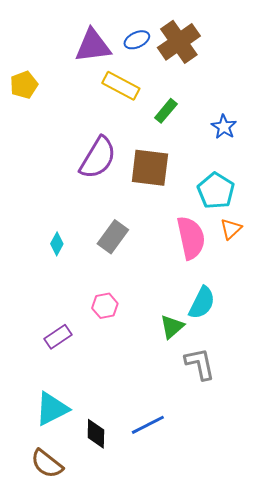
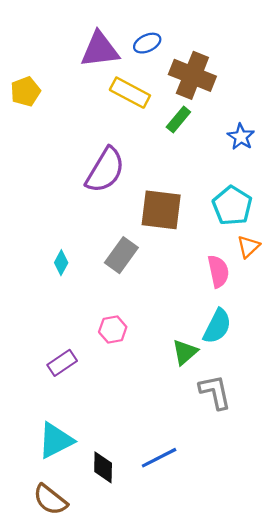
brown cross: (179, 42) -> (192, 75), moved, turned -33
brown square: (150, 168) -> (161, 210), moved
pink semicircle: (191, 238) -> (218, 271), moved, size x0.7

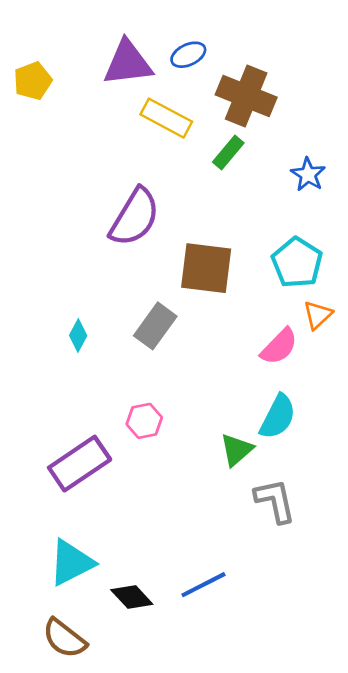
yellow pentagon: (26, 92) -> (33, 81), moved
pink semicircle: (218, 271) -> (279, 347), turned 56
purple rectangle: (62, 363) -> (80, 464), size x1.6
black diamond: (103, 467) -> (132, 597), turned -44

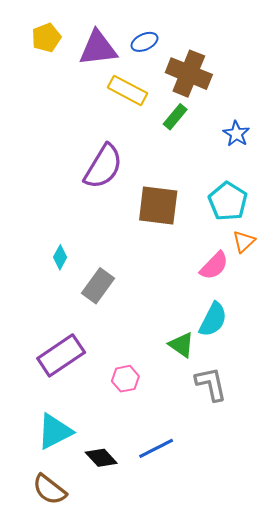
yellow pentagon: (33, 81) -> (46, 38), moved
gray rectangle: (155, 326) -> (98, 286), moved
pink hexagon: (144, 421) -> (125, 379), moved
green triangle: (236, 450) -> (181, 345), turned -44

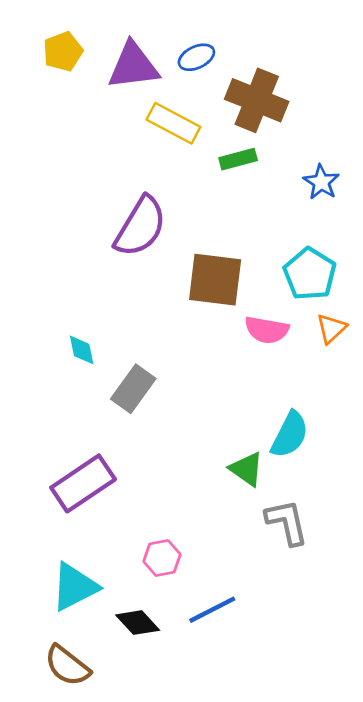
green rectangle: (175, 117) -> (238, 159), turned 35
cyan diamond: (60, 257) -> (82, 350), turned -40
pink semicircle: (214, 266) -> (267, 330), moved, turned 56
pink hexagon: (125, 379) -> (162, 558), moved

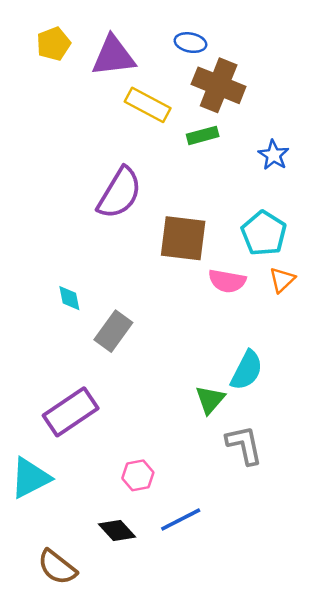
blue ellipse: (196, 57) -> (190, 43), moved, turned 36
green triangle: (247, 469) -> (210, 400), turned 36
cyan triangle: (74, 587) -> (30, 478), moved

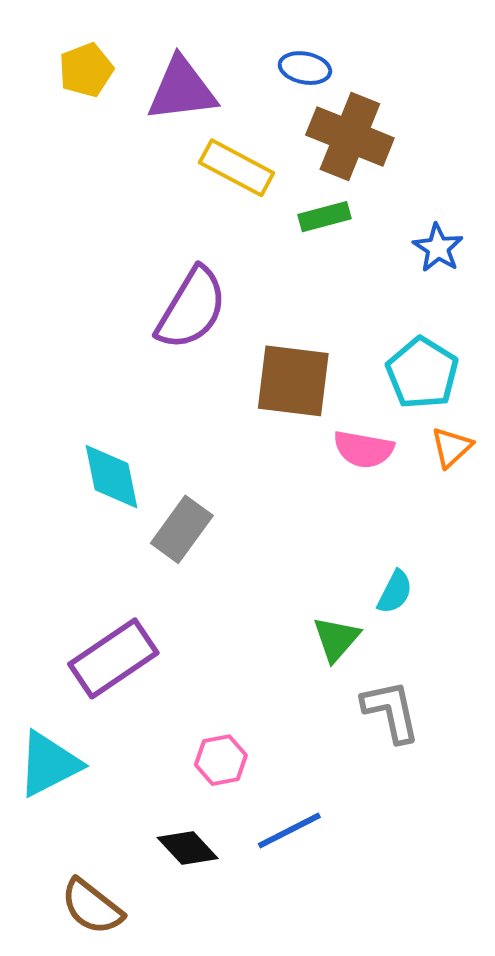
cyan diamond: (69, 298) -> (111, 477), size x1.6
cyan semicircle: (247, 370) -> (395, 592), size x0.7

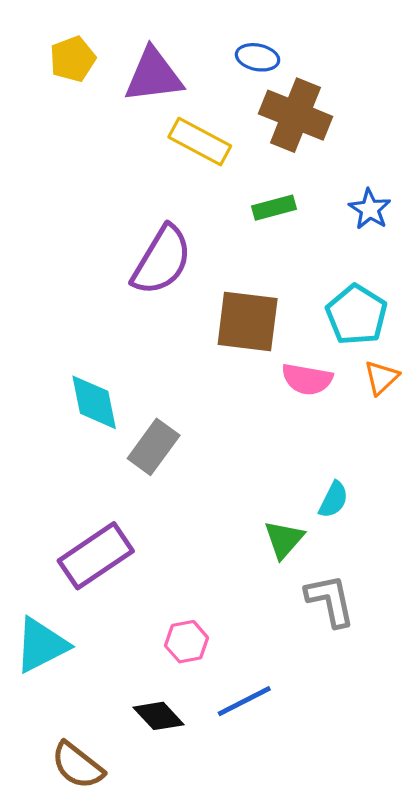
green rectangle: (325, 217) -> (274, 208), moved

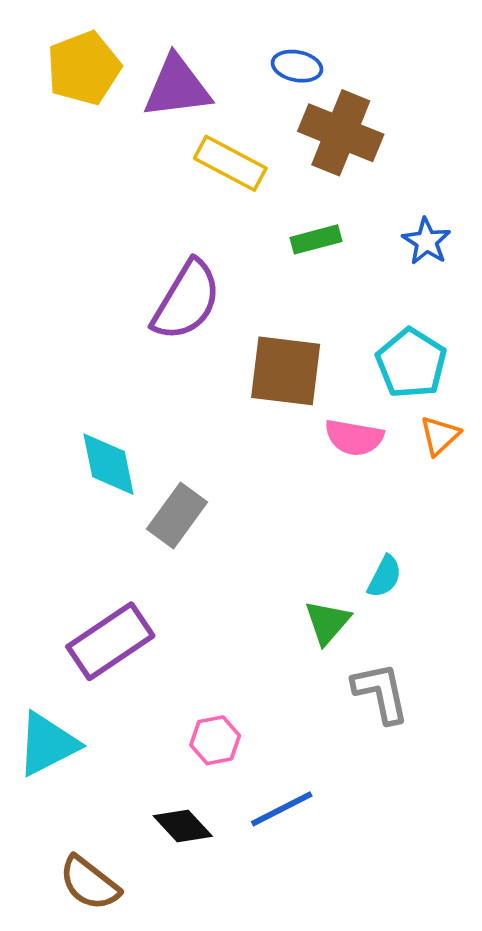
yellow pentagon: (73, 59) -> (84, 68), size x1.4

